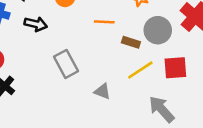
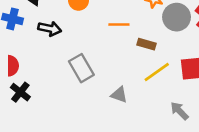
gray circle: (158, 30) -> (177, 17), moved
gray arrow: (162, 109) -> (179, 111), size x0.7

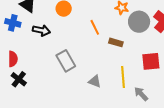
orange line: (119, 24) -> (95, 27), turned 63
yellow line: (157, 72) -> (123, 77), moved, turned -60

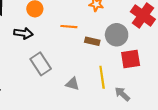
gray circle: (139, 22) -> (117, 35), moved
orange line: (95, 27) -> (69, 27), turned -56
black arrow: (41, 30) -> (23, 33), moved

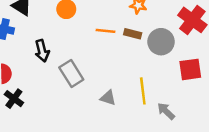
black arrow: (23, 33) -> (42, 51), moved, turned 66
brown rectangle: (92, 41) -> (133, 34), moved
red square: (131, 59) -> (190, 69), moved

